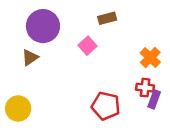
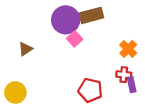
brown rectangle: (107, 18) -> (91, 15), size x1.5
purple circle: (43, 26) -> (66, 20), moved
purple rectangle: (154, 99) -> (132, 85), turned -32

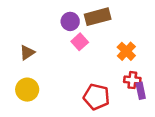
purple circle: (66, 20) -> (70, 21), size x0.6
orange cross: (128, 49) -> (126, 51), moved
yellow circle: (15, 92) -> (27, 90), moved

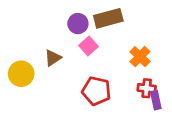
brown triangle: (27, 53) -> (53, 58), moved
yellow circle: (27, 90) -> (21, 74), moved
red pentagon: (96, 97) -> (96, 91), moved

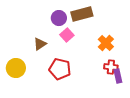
yellow circle: (21, 74) -> (16, 68), moved
red pentagon: (96, 91) -> (60, 69), moved

